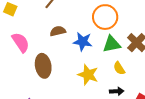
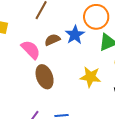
pink semicircle: (21, 42) -> (31, 50), moved
blue star: (83, 42) -> (75, 35), moved, turned -30

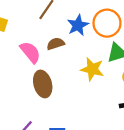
blue star: (75, 35) -> (78, 25), moved
yellow star: (90, 77) -> (92, 69), moved

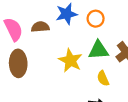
orange circle: (107, 23) -> (96, 19), size x0.6

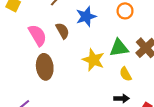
orange circle: (96, 19) -> (125, 11), moved
brown semicircle: (40, 27) -> (62, 31), turned 70

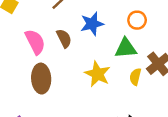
green triangle: (119, 48) -> (126, 48), moved
yellow semicircle: (126, 74) -> (135, 77), moved, turned 40

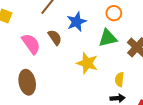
yellow semicircle: (135, 77) -> (119, 80), moved
brown ellipse: (41, 79) -> (27, 82), moved

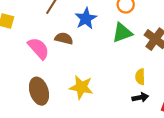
brown semicircle: (55, 37) -> (64, 38), turned -35
yellow star: (87, 63) -> (81, 87), moved

